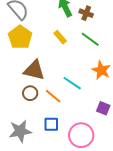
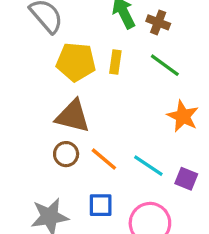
yellow pentagon: (20, 37) -> (76, 62), moved, turned -30
yellow rectangle: (60, 37) -> (115, 62), turned 48
cyan line: (72, 83) -> (148, 166), moved

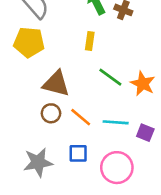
yellow pentagon: (76, 62) -> (29, 42), moved
green line: (165, 65) -> (110, 77), moved
cyan line: (148, 166) -> (116, 122), turned -30

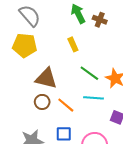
yellow rectangle: (90, 41) -> (73, 44), turned -32
cyan line: (116, 122) -> (94, 98), moved

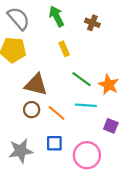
green arrow: (78, 14) -> (57, 16), moved

